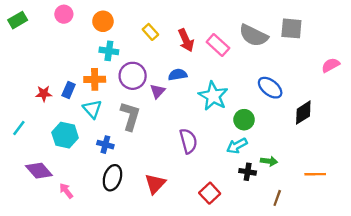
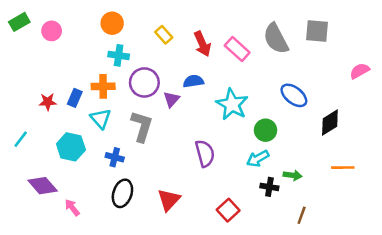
pink circle: (64, 14) -> (52, 31), moved
gray semicircle: (254, 36) -> (276, 39), turned 36
orange line: (315, 174) -> (343, 168), moved

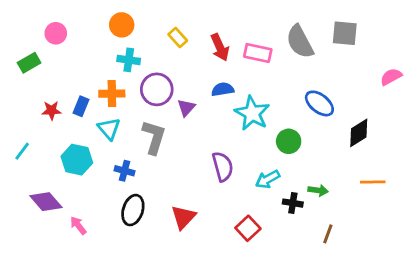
green rectangle: (19, 22) -> (29, 63), moved
pink rectangle: (237, 49) -> (258, 53), turned -30
blue semicircle: (193, 81) -> (223, 89), moved
cyan arrow: (258, 159) -> (268, 179), moved

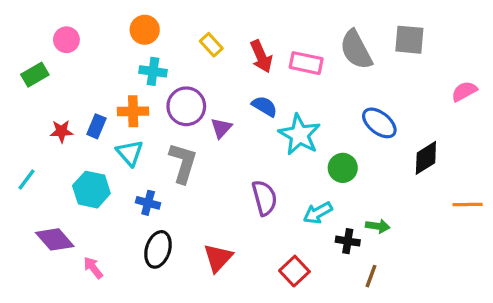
blue semicircle: (223, 89) -> (265, 106), turned 40
orange line: (373, 182) -> (468, 204), moved
brown line: (328, 234) -> (371, 276), moved

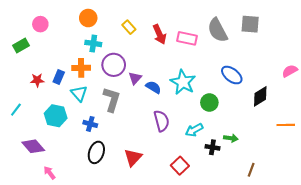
pink semicircle: (464, 91) -> (290, 71), moved
blue semicircle: (265, 106) -> (153, 87), moved
pink arrow: (93, 268) -> (50, 173), moved
brown line: (371, 276) -> (251, 170), moved

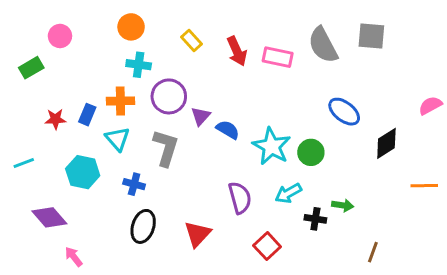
cyan star: (183, 82) -> (272, 146), moved
cyan line: (16, 110) -> (24, 163), turned 32
purple semicircle: (162, 121) -> (240, 198), moved

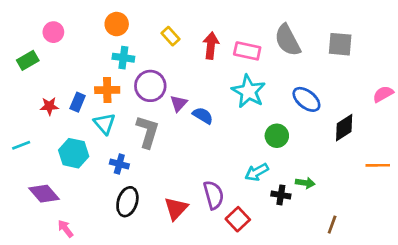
gray square: (371, 36) -> (340, 44), moved
red arrow: (237, 51) -> (211, 46), turned -150
cyan star: (272, 146) -> (249, 91), moved
purple semicircle: (240, 198) -> (214, 195), moved

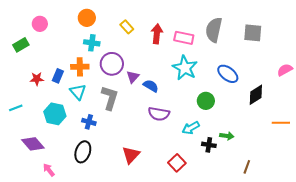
gray semicircle: (288, 40) -> (214, 30), turned 40
purple semicircle: (214, 195) -> (159, 114), moved, turned 115
black ellipse: (127, 202) -> (83, 152), moved

